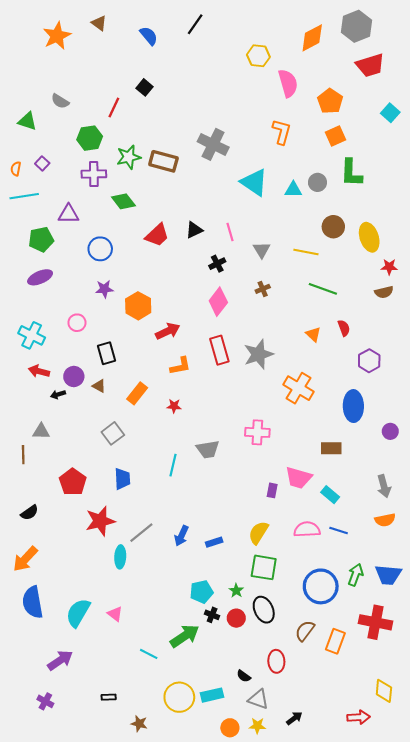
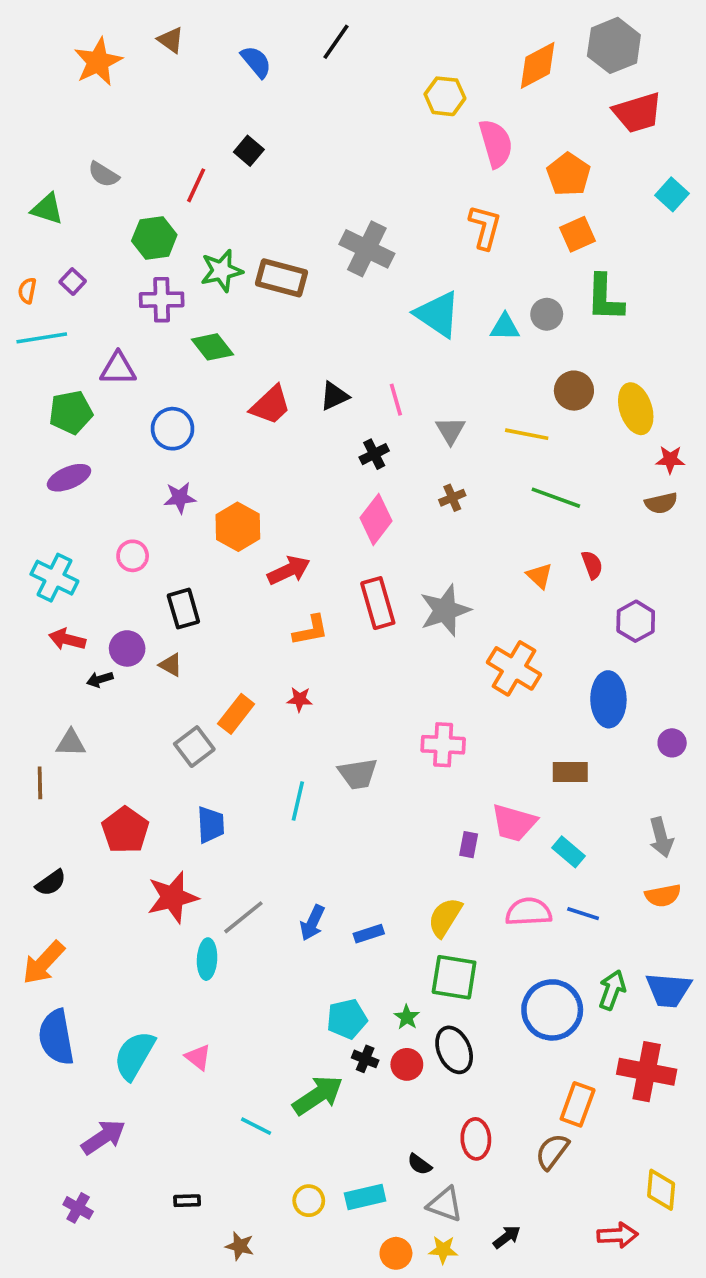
orange rectangle: (137, 393) -> (236, 714), moved
brown semicircle: (305, 631) -> (552, 1152), moved
yellow circle: (179, 697) -> (309, 1201), size x0.6

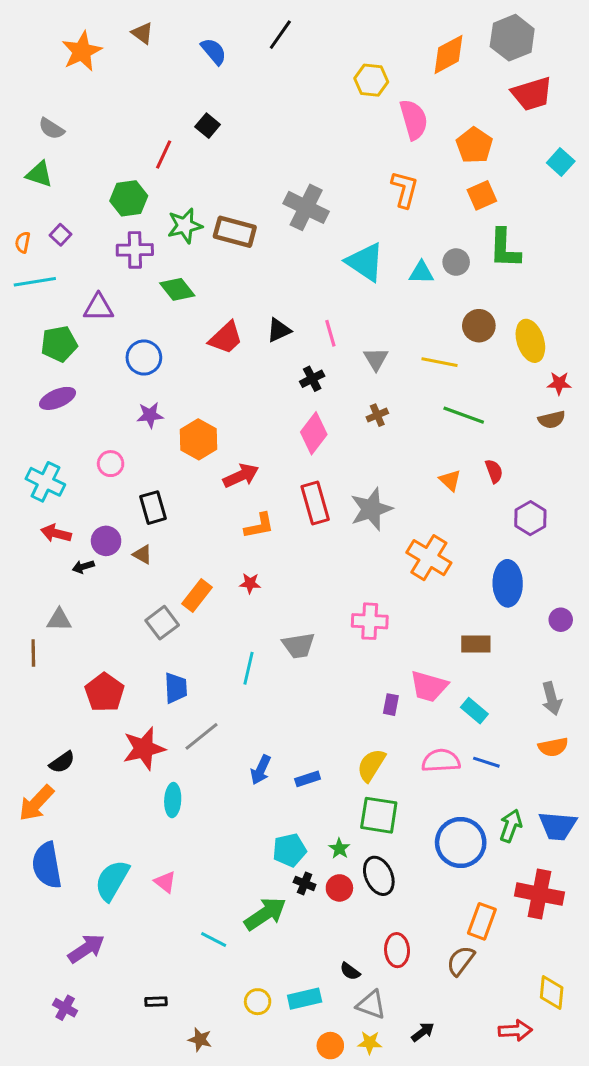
gray semicircle: (103, 174) -> (51, 129), moved
black semicircle: (51, 883) -> (62, 762), moved
gray line: (243, 917) -> (202, 736), moved

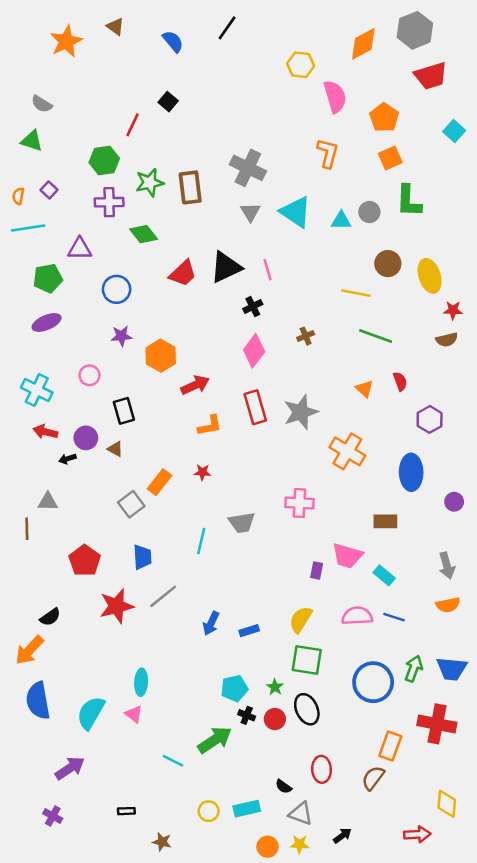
brown rectangle: (235, 232) -> (190, 187), turned 68
black triangle: (279, 330) -> (226, 267), size x1.6
gray triangle: (376, 359) -> (250, 212), moved
cyan ellipse: (173, 800) -> (141, 682), moved

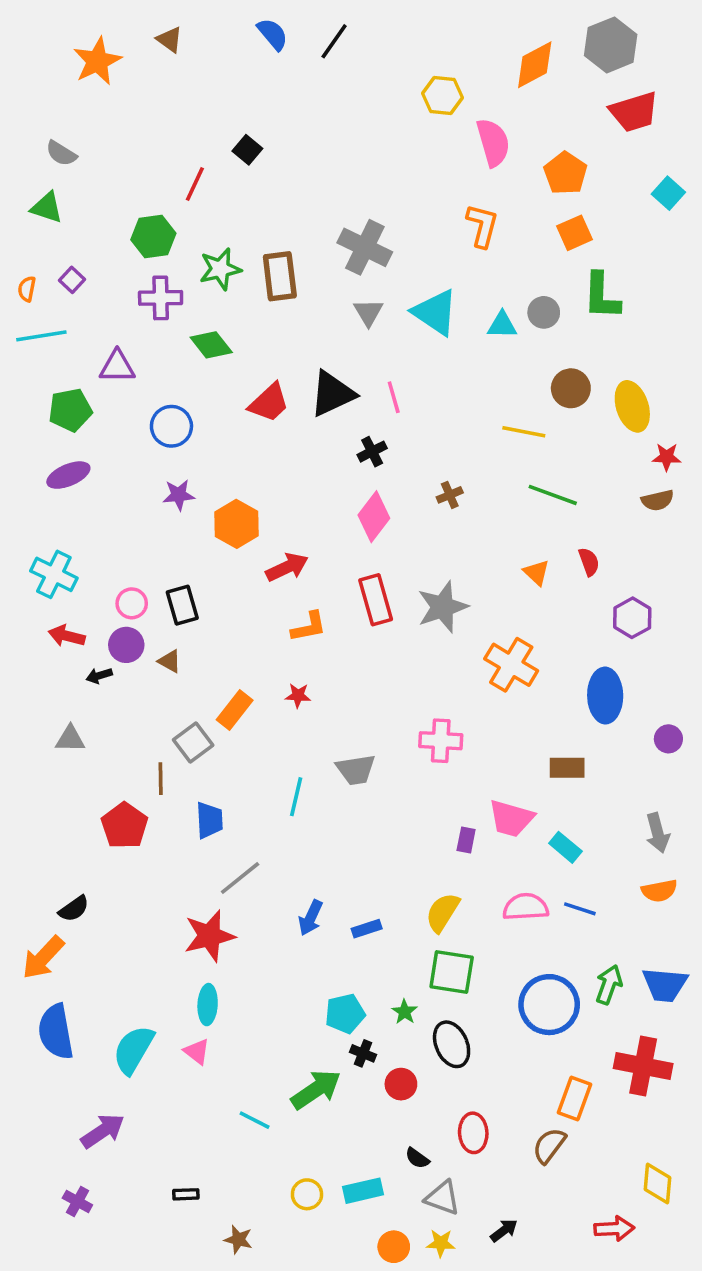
blue semicircle: (173, 41) -> (273, 34), moved
pink circle: (90, 375) -> (132, 603), moved
brown line: (27, 529) -> (161, 779), moved
red star: (117, 606) -> (209, 936), moved
red circle: (275, 719) -> (401, 1084), moved

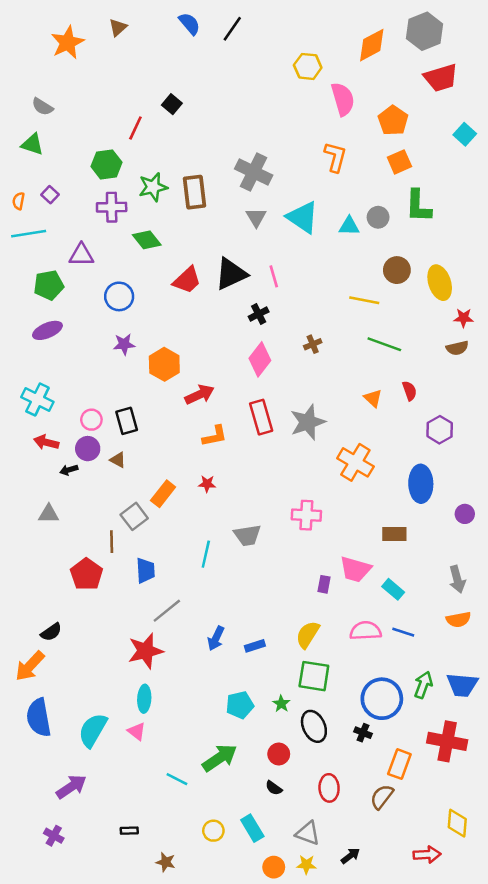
brown triangle: (170, 40) -> (118, 27), turned 42
black cross: (363, 1053) -> (363, 733), moved
black semicircle: (417, 1158) -> (274, 788), moved
cyan rectangle: (363, 1191) -> (252, 828), turned 72

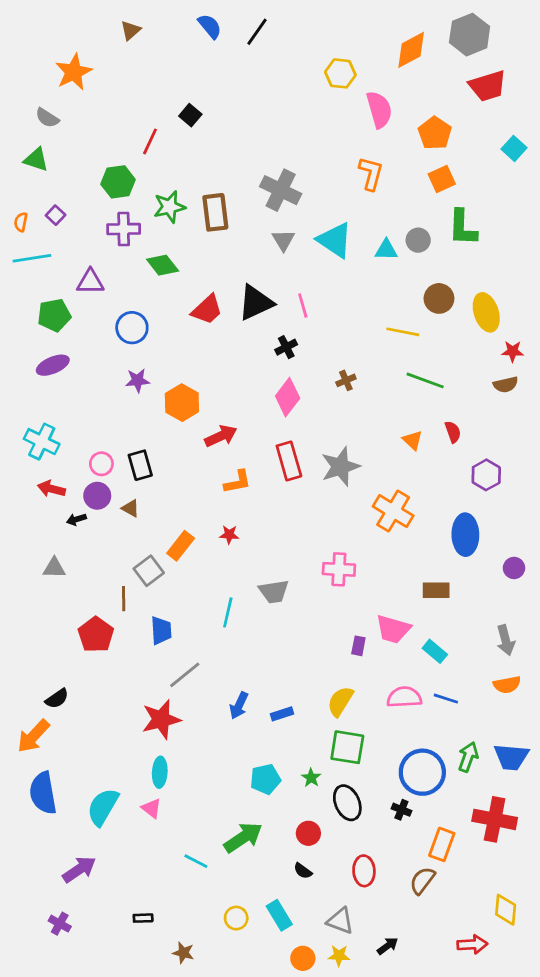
orange star: (68, 43) -> (74, 72), moved

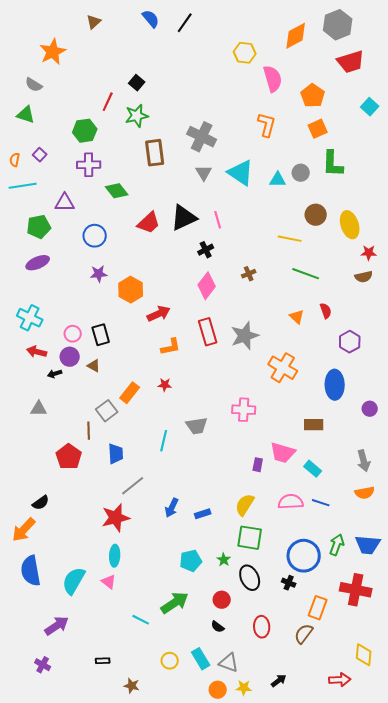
green star: (169, 207) -> (137, 116), moved
gray triangle: (340, 921) -> (229, 663), moved

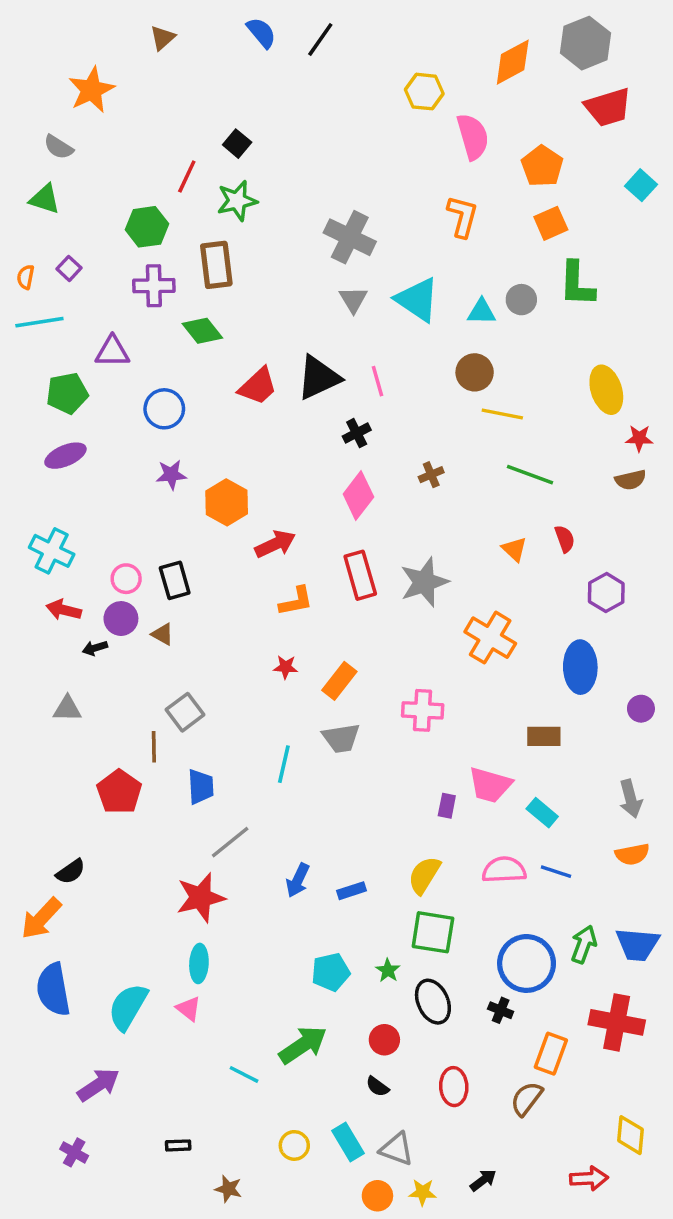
brown rectangle: (155, 153) -> (216, 265), moved
brown circle: (316, 215) -> (475, 372), moved
orange rectangle: (130, 393) -> (339, 681), moved

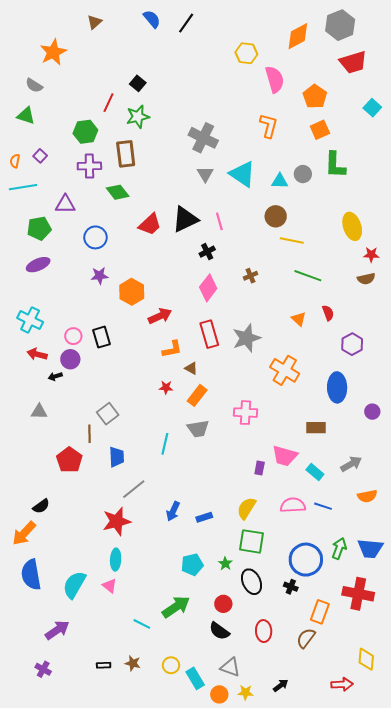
brown triangle: (163, 634) -> (191, 368), moved
gray arrow: (631, 799) -> (351, 464), moved, turned -105
black semicircle: (377, 1087) -> (219, 631), size x1.5
cyan rectangle: (348, 1142) -> (195, 678), moved
brown star: (228, 1189) -> (133, 663), moved

